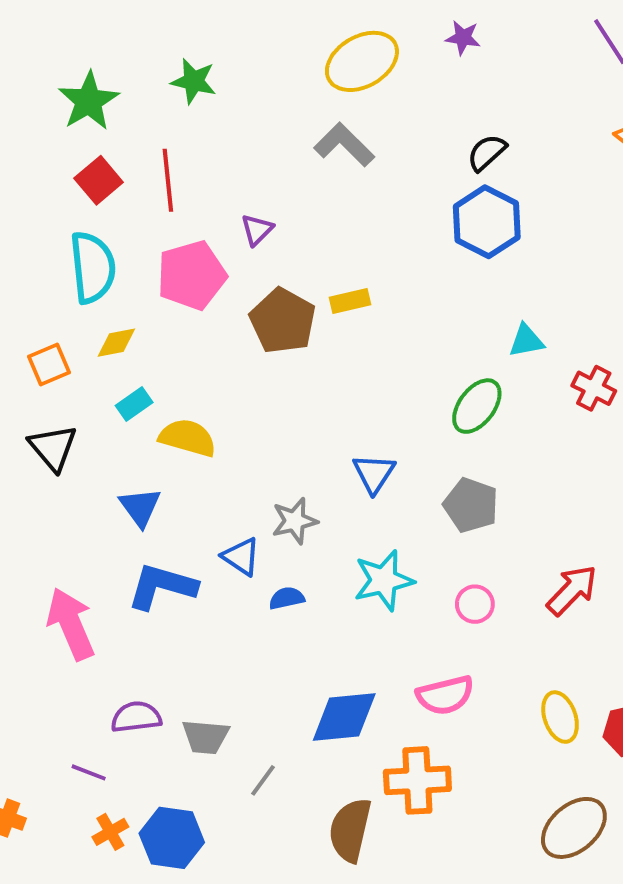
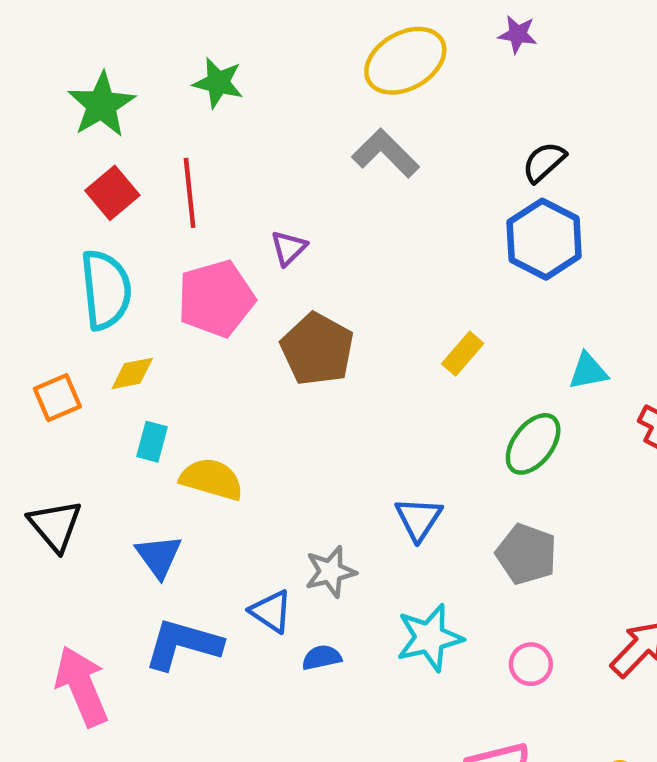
yellow rectangle: (350, 301) -> (463, 354), moved, turned -36
cyan rectangle: (134, 404) -> (152, 442), turned -40
black triangle: (53, 448) -> (55, 525), moved

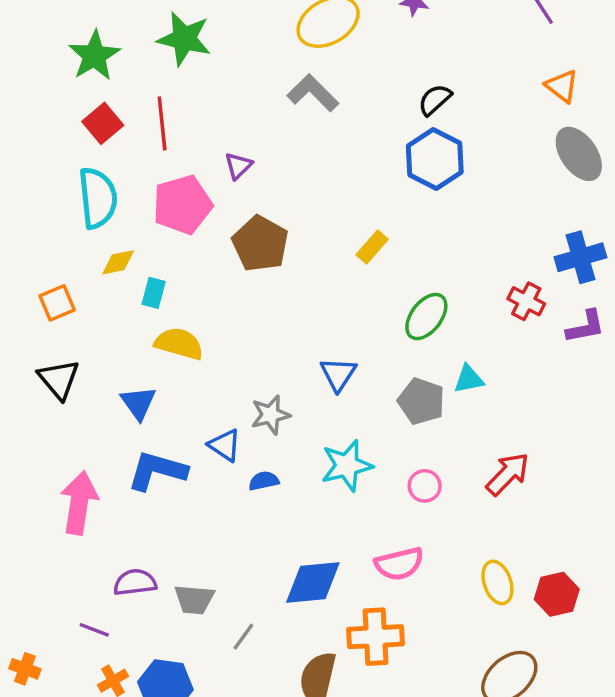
green star: (218, 83) -> (184, 39), size x1.4
cyan triangle: (588, 371) -> (469, 379), moved
orange square: (57, 398) -> (57, 303), moved
cyan rectangle: (152, 442) -> (154, 293), moved
pink arrow: (82, 686) -> (79, 503), turned 32

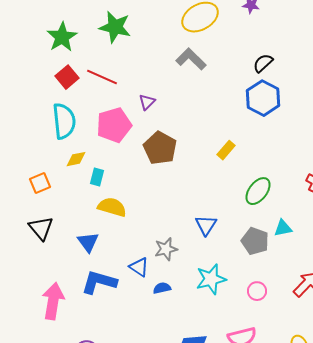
red line: (162, 123) -> (102, 77), turned -60

